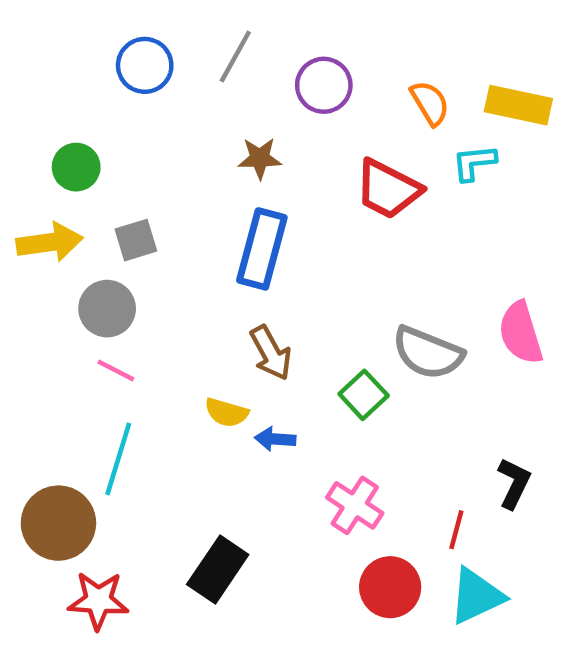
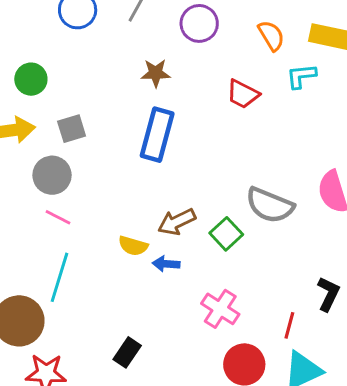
red trapezoid: (388, 189) -> (243, 94), size x0.7
brown arrow: (271, 353) -> (177, 222), moved, turned 93
black rectangle: (218, 569) -> (127, 352), size x0.7

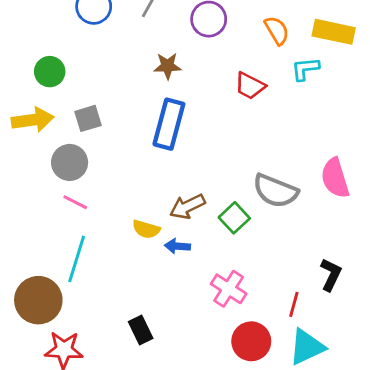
black rectangle: (127, 352) -> (141, 330), turned -60

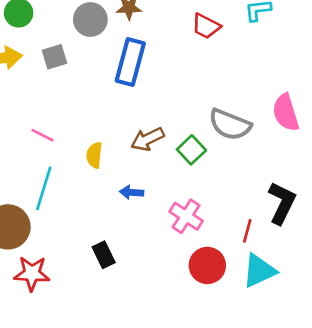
gray circle: (70, 162) -> (90, 20), moved
yellow semicircle: (146, 229) -> (94, 155), moved, turned 80
blue arrow: (177, 246) -> (132, 192), moved
black L-shape: (331, 275) -> (282, 203), size x1.4

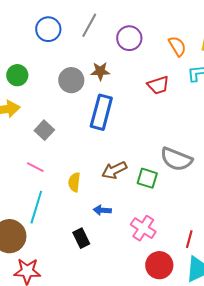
red trapezoid: (206, 26) -> (158, 85), turned -45
gray square: (54, 57) -> (44, 130), moved, turned -30
green square: (191, 150) -> (147, 178), turned -30
black rectangle: (104, 255) -> (81, 238), moved

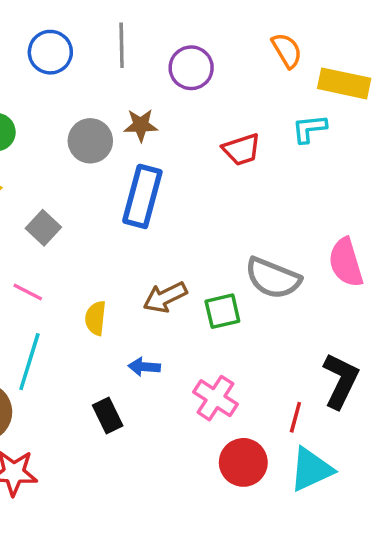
gray line: (89, 25) -> (122, 45), turned -30
orange semicircle: (177, 46) -> (287, 50), moved
green square: (147, 178) -> (222, 311), turned -30

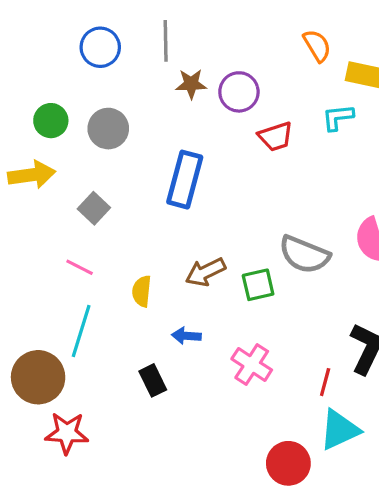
purple circle: (191, 68) -> (239, 92), moved
brown star: (141, 125) -> (191, 84), moved
gray circle: (90, 141) -> (108, 129), moved
red circle: (243, 462) -> (288, 463), moved

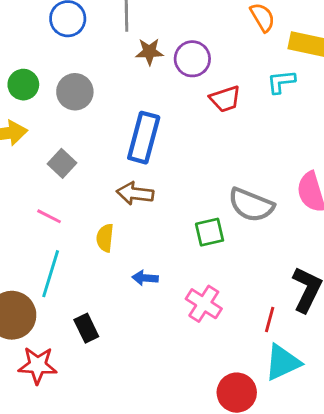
brown arrow: (205, 272) -> (135, 193), moved, turned 33
black rectangle: (153, 380) -> (86, 328), moved

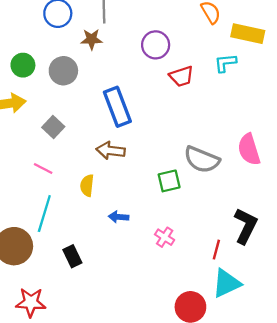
brown star: (149, 52) -> (92, 39), moved
blue rectangle: (144, 138) -> (117, 107), turned -36
pink cross: (204, 304) -> (165, 237), size x0.7
red star: (38, 365) -> (31, 302), moved

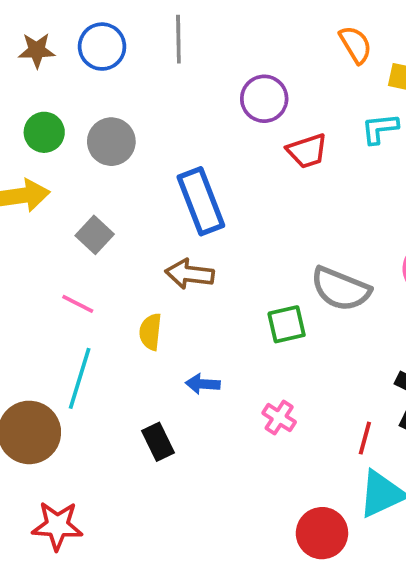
brown star: (92, 39) -> (37, 50), moved
black rectangle: (72, 256) -> (158, 442), moved

